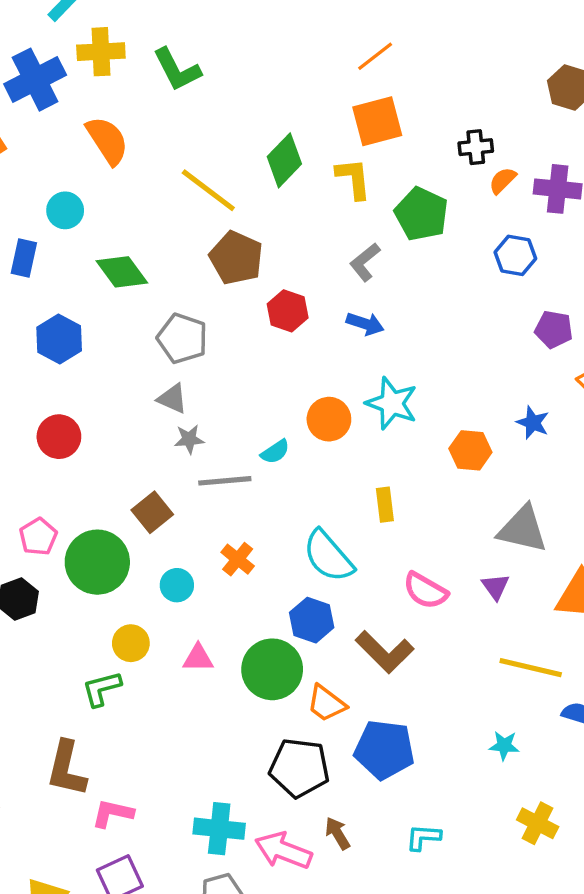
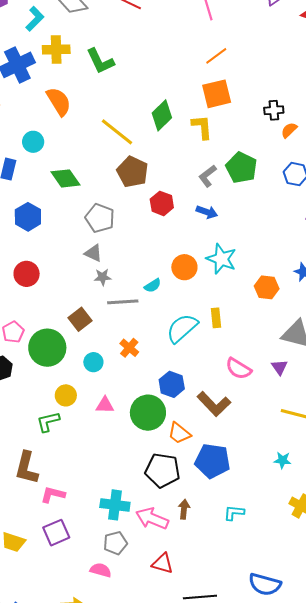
green pentagon: (421, 214) -> (241, 168), moved
cyan semicircle: (328, 556) -> (182, 328), moved, turned 88
brown arrow: (338, 833) -> (184, 509), turned 36

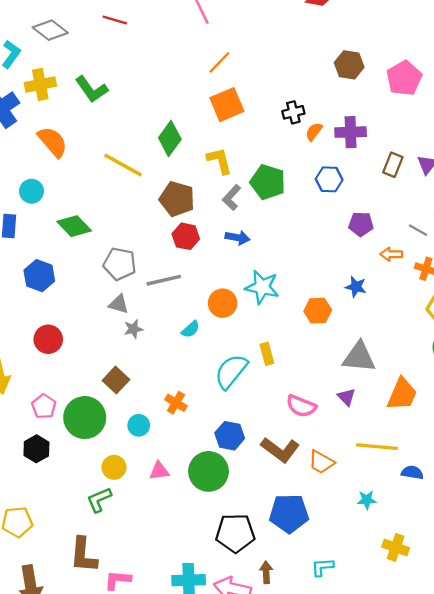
yellow L-shape: (202, 127) -> (219, 161), moved
brown pentagon: (132, 172) -> (177, 199), moved
gray line: (123, 302) -> (164, 280), moved
orange trapezoid: (179, 433) -> (321, 462), moved

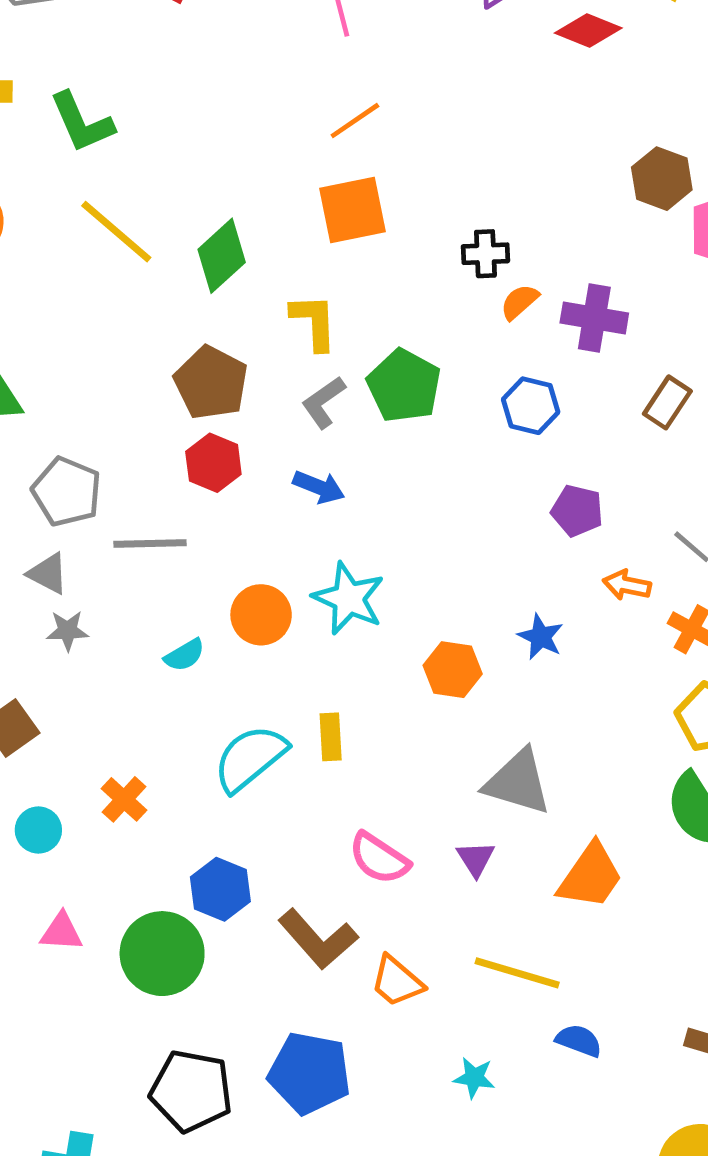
brown hexagon: (349, 65) -> (662, 179), moved
yellow line: (123, 165) -> (116, 232), moved

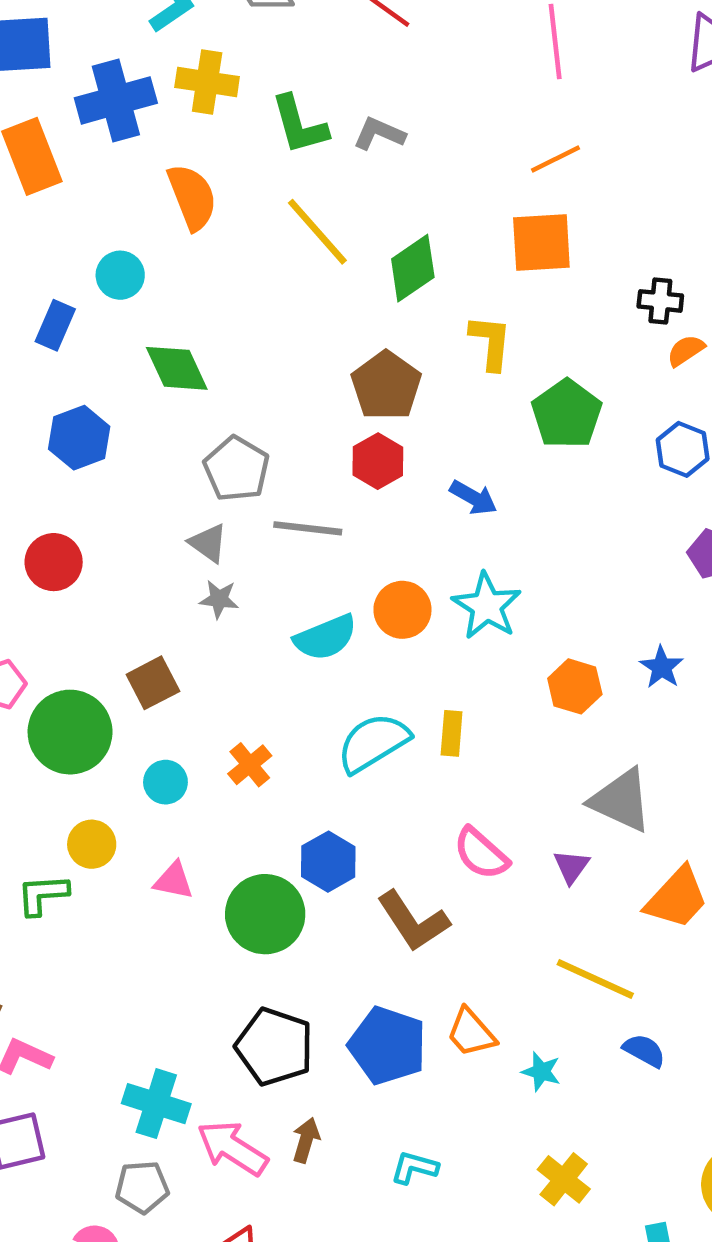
gray L-shape: (324, 402) -> (379, 134), moved, turned 51
cyan semicircle: (185, 655) -> (325, 637), size x1.6
orange trapezoid: (397, 981) -> (471, 1033), moved

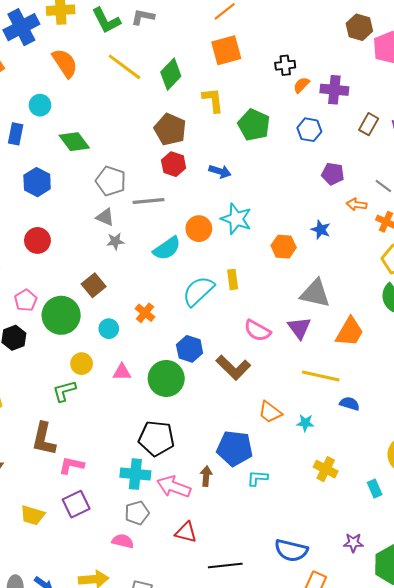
purple triangle: (571, 867) -> (299, 328), size x1.4
blue pentagon: (388, 1046) -> (235, 448), moved
black pentagon: (274, 1047) -> (156, 438), moved

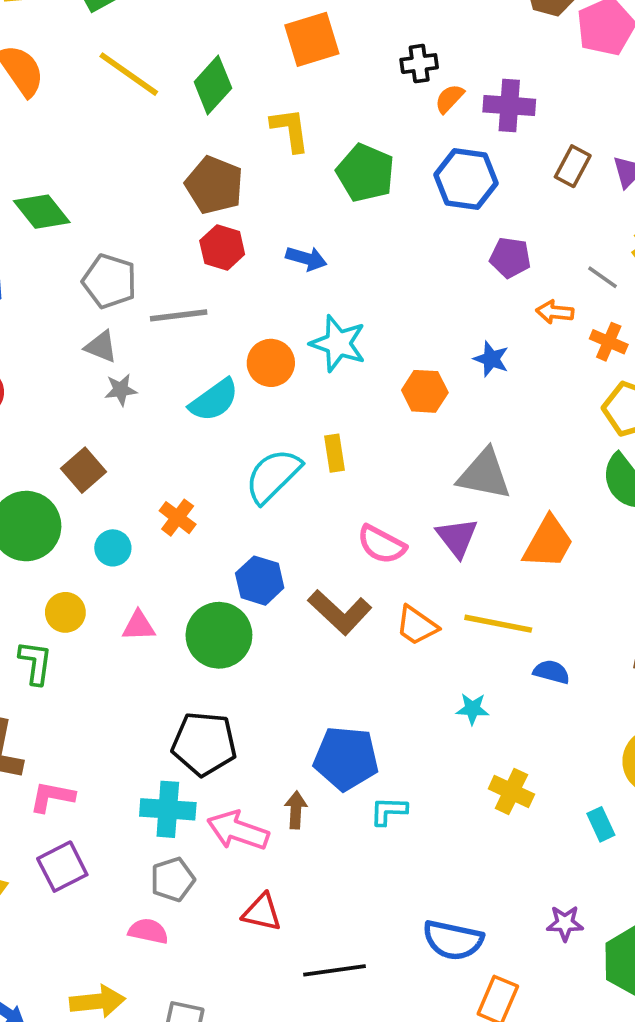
blue hexagon: (309, 130) -> (466, 179), size x1.4
green L-shape: (64, 391) -> (35, 663), turned 115
orange trapezoid: (270, 412) -> (417, 625), moved

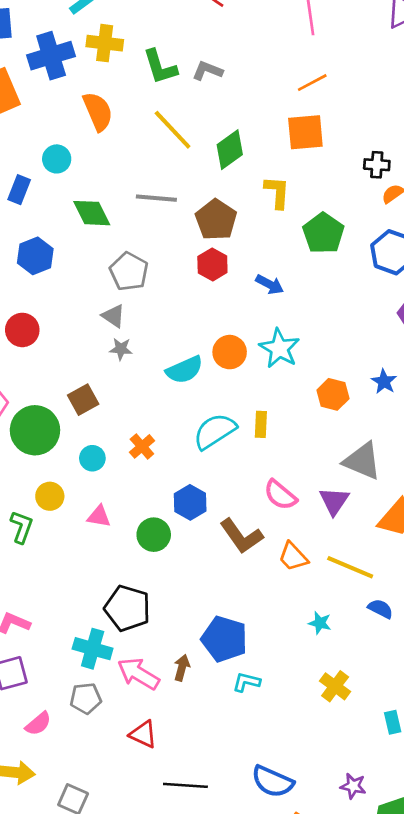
gray line: (179, 315) -> (156, 198), moved
green circle: (219, 635) -> (154, 535), size x0.7
pink semicircle: (148, 931) -> (38, 724), moved, turned 116

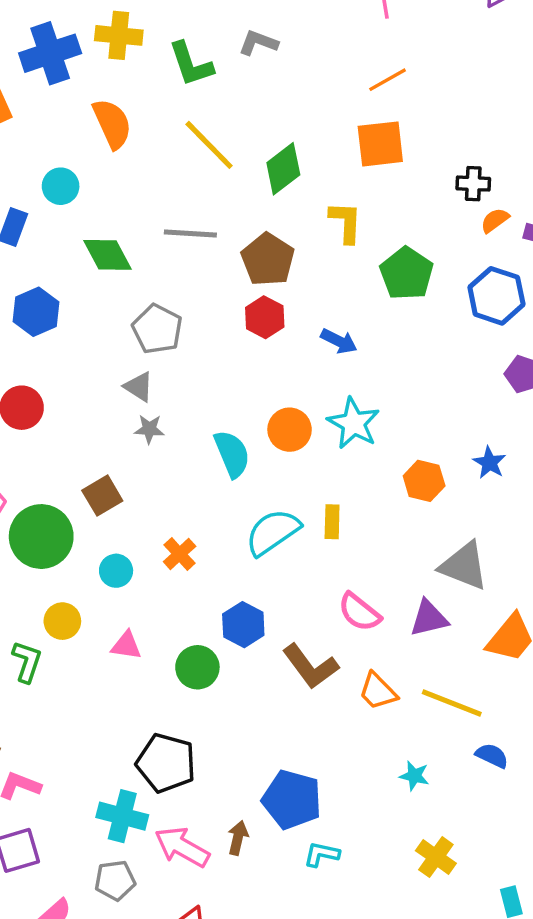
gray L-shape: (207, 71) -> (258, 43), moved
cyan semicircle: (185, 370) -> (232, 454), turned -87
purple triangle: (334, 501) -> (429, 618), turned 44

